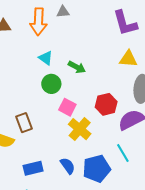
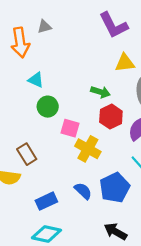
green arrow: (77, 67) -> (100, 92), moved

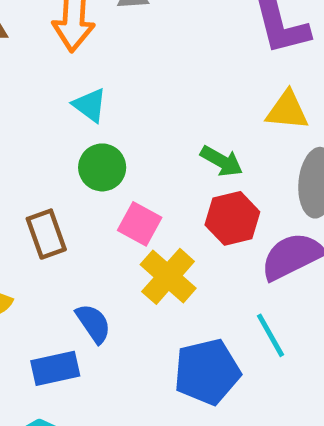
brown rectangle: (27, 154) -> (46, 234), moved
blue semicircle: (83, 191) -> (93, 323), moved

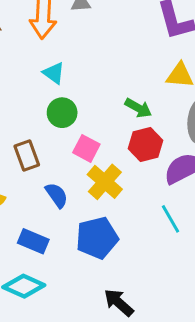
blue semicircle: (93, 323) -> (57, 195), moved
blue rectangle: (55, 368) -> (33, 241), turned 36
blue pentagon: (207, 372) -> (97, 238), moved

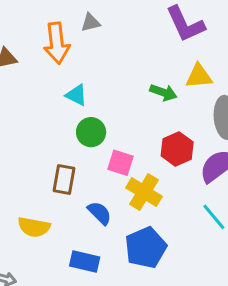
green arrow: (138, 108) -> (163, 92), moved
brown rectangle: (27, 156) -> (64, 180), turned 40

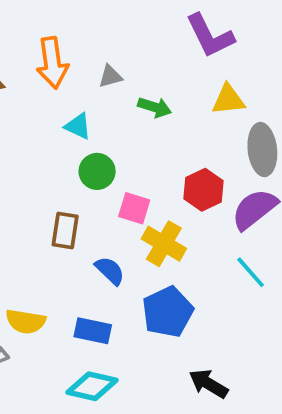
gray triangle: (91, 23) -> (110, 76), moved
green arrow: (163, 92) -> (155, 107), moved
yellow semicircle: (34, 227) -> (26, 321), moved

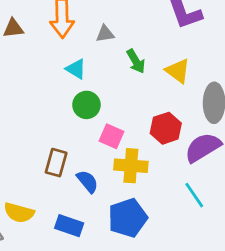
yellow triangle: (228, 100) -> (178, 71), moved, turned 36
green arrow: (155, 107) -> (136, 61), turned 35
brown rectangle: (65, 230) -> (56, 163), moved
yellow cross: (164, 244) -> (131, 166), turned -32

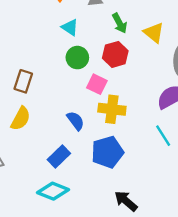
red hexagon: (166, 128) -> (115, 54), moved
brown rectangle: (56, 163) -> (23, 81), moved
yellow semicircle: (19, 213) -> (21, 119), moved, turned -80
blue rectangle: (69, 226) -> (59, 157), turned -65

